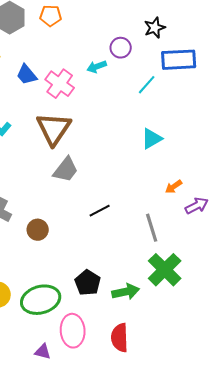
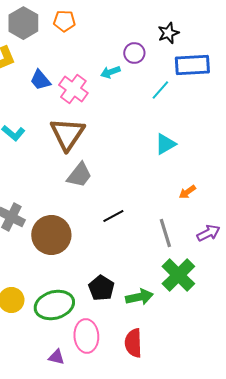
purple arrow: (197, 206) -> (208, 233), moved
brown circle: (38, 230) -> (51, 235), size x1.8

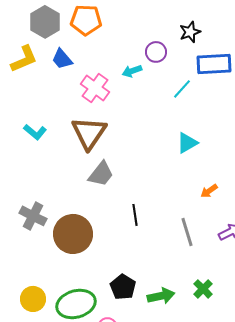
orange pentagon: (64, 21) -> (86, 20), size x1.4
blue trapezoid: (40, 80) -> (62, 59), moved
black line: (113, 216) -> (135, 215), turned -70
green cross: (178, 275) -> (203, 289), moved, size x0.6

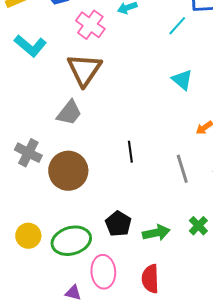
cyan L-shape: (35, 132) -> (30, 46), moved, size x1.4
cyan triangle: (187, 143) -> (182, 80), turned -50
gray trapezoid: (101, 174) -> (69, 113), moved

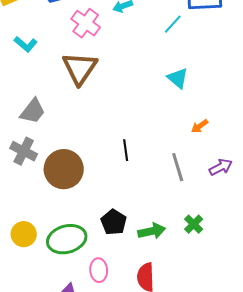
cyan L-shape: (30, 46) -> (26, 44), size x0.7
gray trapezoid: (69, 113) -> (33, 111), moved
pink ellipse: (103, 272) -> (99, 270), size x0.7

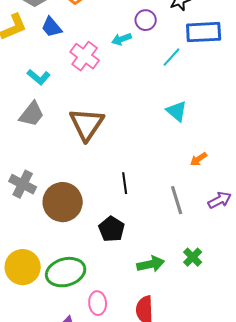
cyan L-shape: (26, 44) -> (39, 77), moved
brown triangle: (80, 68) -> (87, 124), moved
gray trapezoid: (33, 111) -> (32, 114), moved
black pentagon: (114, 222) -> (112, 229), moved
yellow circle: (24, 234) -> (23, 267), size x1.4

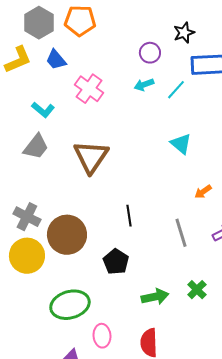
cyan arrow: (122, 39) -> (144, 85), moved
yellow circle: (23, 267) -> (27, 256), moved

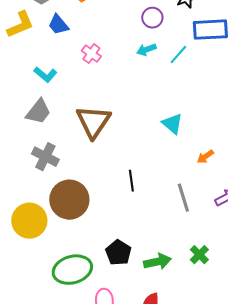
pink cross: (89, 89) -> (91, 54), size x0.7
cyan triangle: (181, 144) -> (172, 124), moved
gray cross: (27, 217) -> (45, 157), moved
black pentagon: (116, 262) -> (118, 253), moved

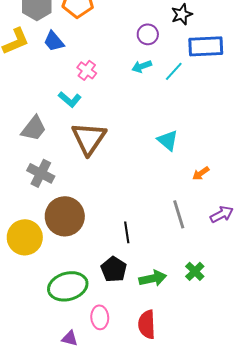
cyan L-shape: (45, 75) -> (70, 99), moved
black line: (131, 181) -> (127, 232), moved

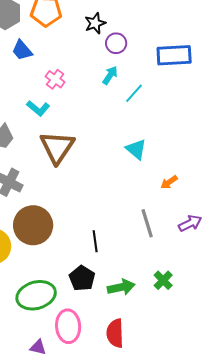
black star: (182, 14) -> (95, 23), moved
cyan arrow: (142, 66) -> (110, 75), turned 144
cyan line: (174, 71) -> (134, 93), moved
pink ellipse: (100, 317) -> (68, 326), size x1.4

